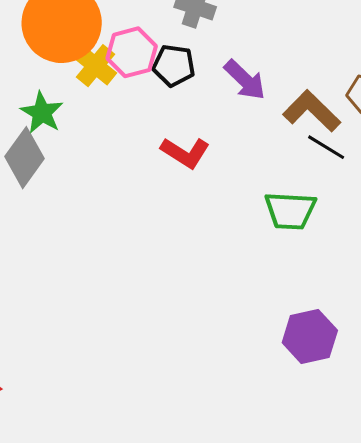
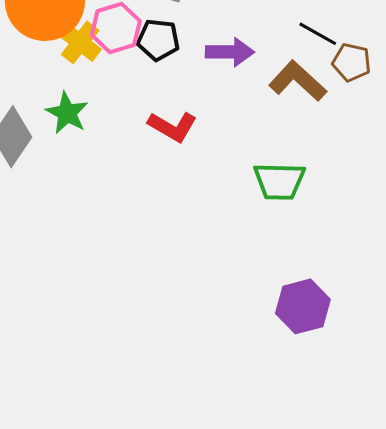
purple arrow: (245, 80) -> (230, 52), turned -42
green star: (42, 113) -> (67, 113), moved
black line: (326, 147) -> (318, 34), moved

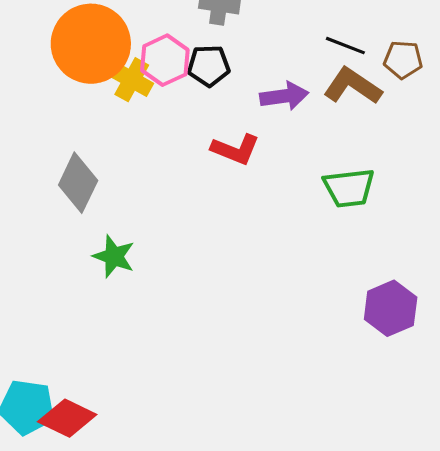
black line: (318, 34) -> (345, 46), moved
purple arrow: (230, 52) -> (284, 96), moved
green star: (67, 113) -> (114, 256), moved

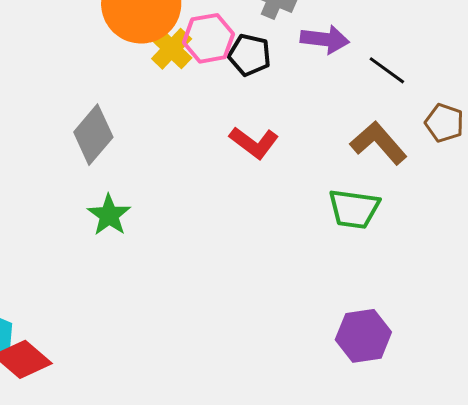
brown pentagon: (403, 60) -> (444, 123), moved
brown L-shape: (353, 86) -> (378, 143), moved
purple arrow: (284, 96) -> (325, 39), moved

